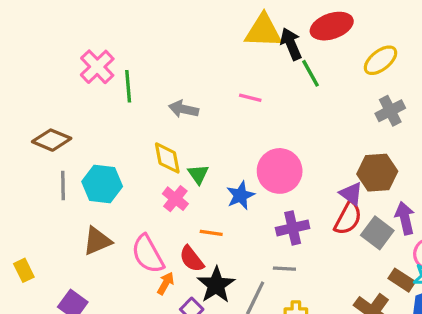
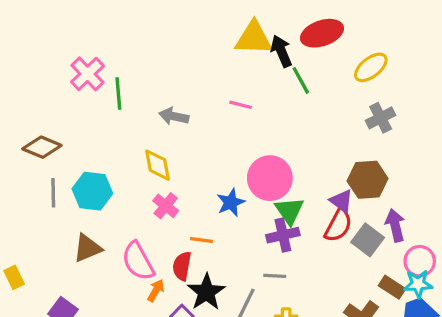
green triangle: (198, 174) -> (289, 211), moved, size x1.4
red semicircle: (192, 259) -> (182, 266), turned 48

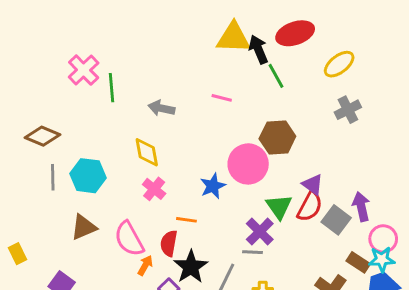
brown hexagon: (368, 180) -> (277, 138), moved
green triangle: (289, 211) -> (279, 207), moved
purple cross: (283, 235) -> (260, 232), moved, turned -32

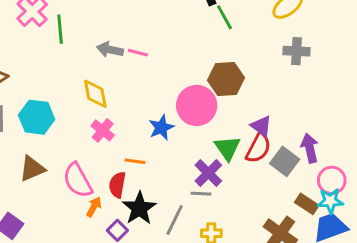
pink line: (222, 98) -> (138, 53), moved
gray cross: (348, 110) -> (296, 51), turned 30

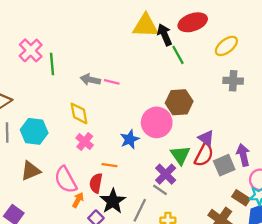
gray square: (285, 161) -> (224, 165), turned 30
gray line: (201, 194) -> (160, 190), turned 32

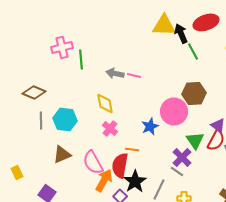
pink cross: (31, 50) -> (62, 47), turned 30
red semicircle: (96, 183) -> (120, 165), size x1.4
orange arrow: (78, 200) -> (104, 180), size x1.6

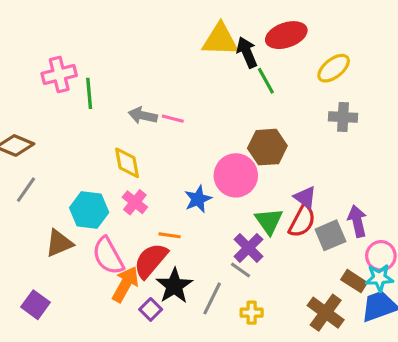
cyan hexagon: (65, 119) -> (89, 210), moved
gray line: (41, 120) -> (26, 190), turned 36
red semicircle: (120, 165) -> (151, 261), turned 30

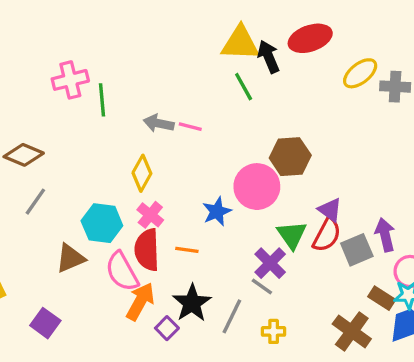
green line: (266, 81) -> (244, 87), moved
gray cross: (343, 117) -> (395, 87), moved
yellow diamond: (127, 163) -> (142, 173), turned 40
red semicircle: (151, 261) -> (147, 250), moved, turned -42

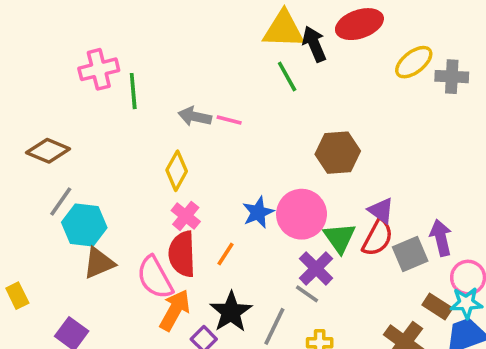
pink circle: (257, 187) -> (302, 214), moved
cyan hexagon: (102, 223) -> (84, 225), moved
orange line: (187, 250) -> (225, 254), turned -65

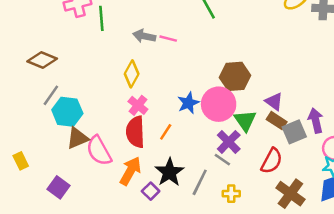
brown hexagon: (338, 153) -> (235, 76), moved
red semicircle: (378, 238) -> (272, 161), moved
pink semicircle: (155, 278) -> (99, 151), moved
brown rectangle: (437, 306) -> (277, 121), moved

